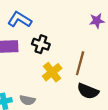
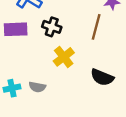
brown line: (80, 63) -> (96, 27), moved

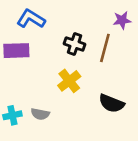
black cross: (52, 27) -> (75, 44), moved

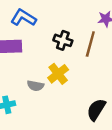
black semicircle: (111, 103) -> (96, 110), moved, turned 100
gray semicircle: (40, 114) -> (35, 86), moved

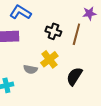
black semicircle: (96, 110) -> (74, 76), moved

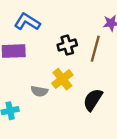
black cross: (53, 31) -> (67, 45), turned -35

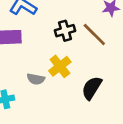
brown line: (95, 49) -> (94, 35), turned -60

